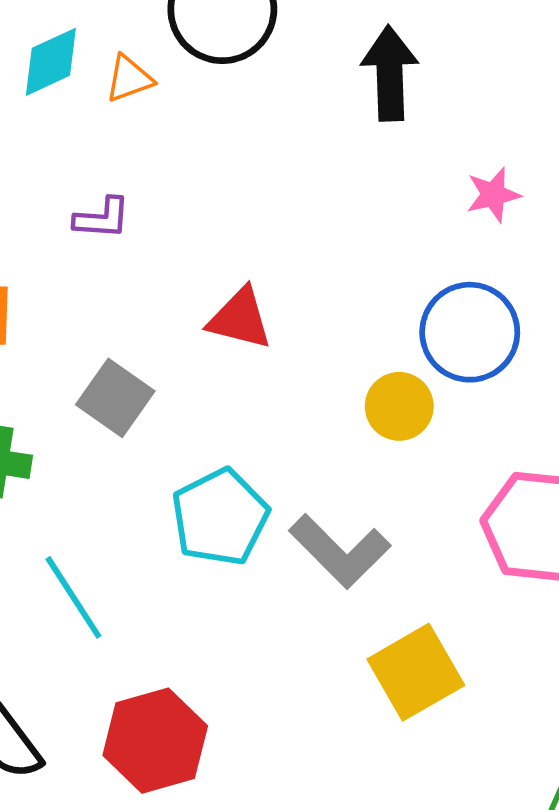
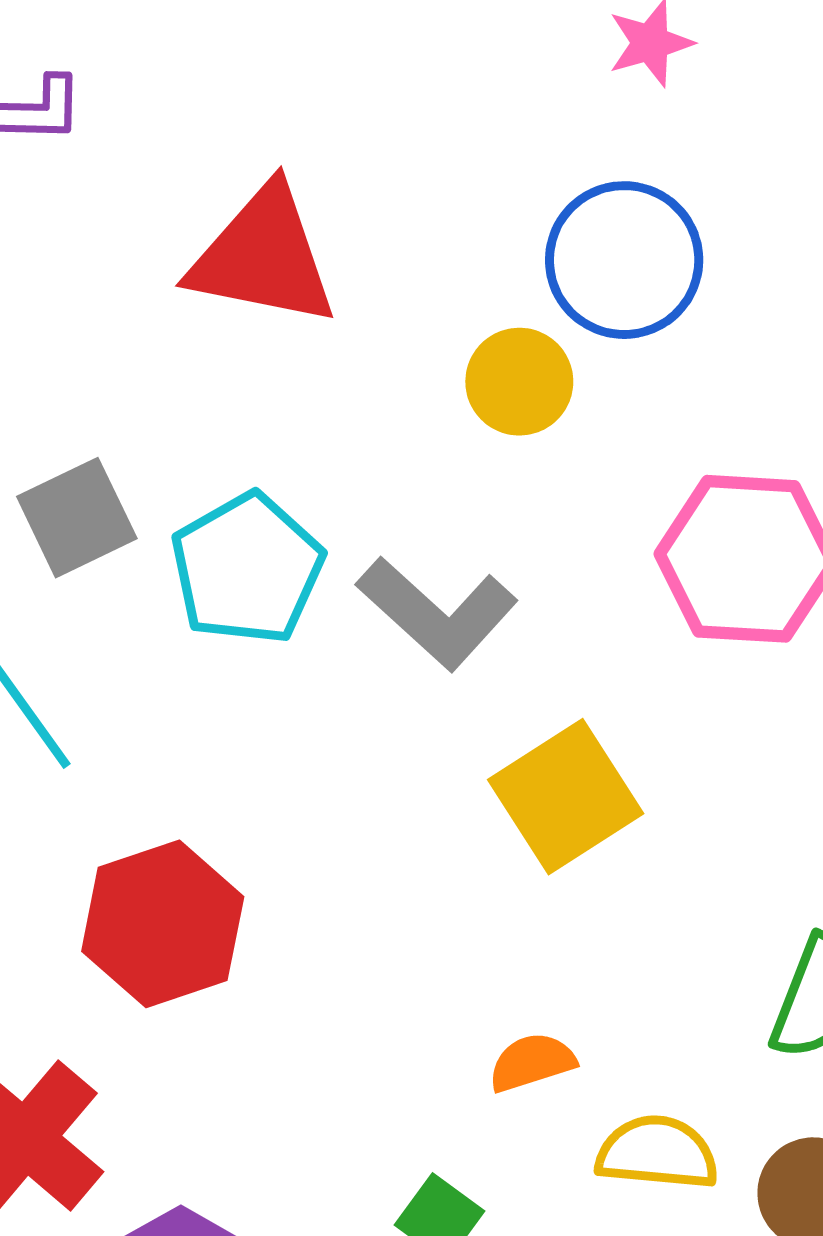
red triangle: (240, 319) -> (263, 256), size x1.5
gray square: (115, 398) -> (77, 518), moved, turned 32

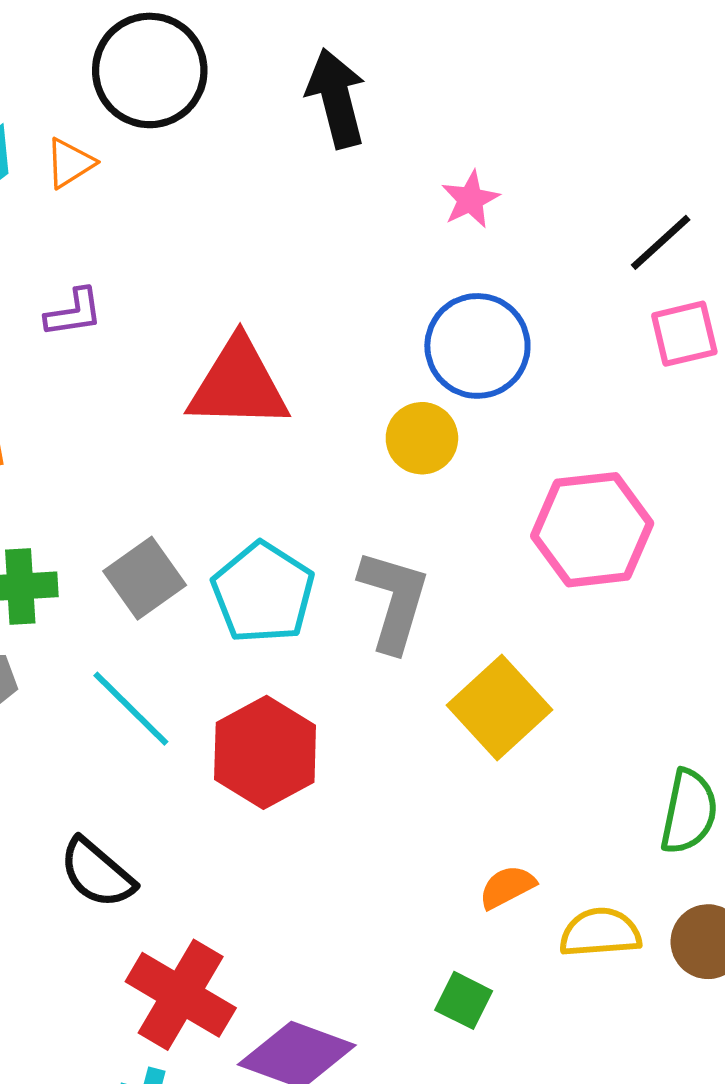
gray L-shape: (437, 613) -> (394, 600), turned -106
red hexagon: (163, 924) -> (265, 752), moved

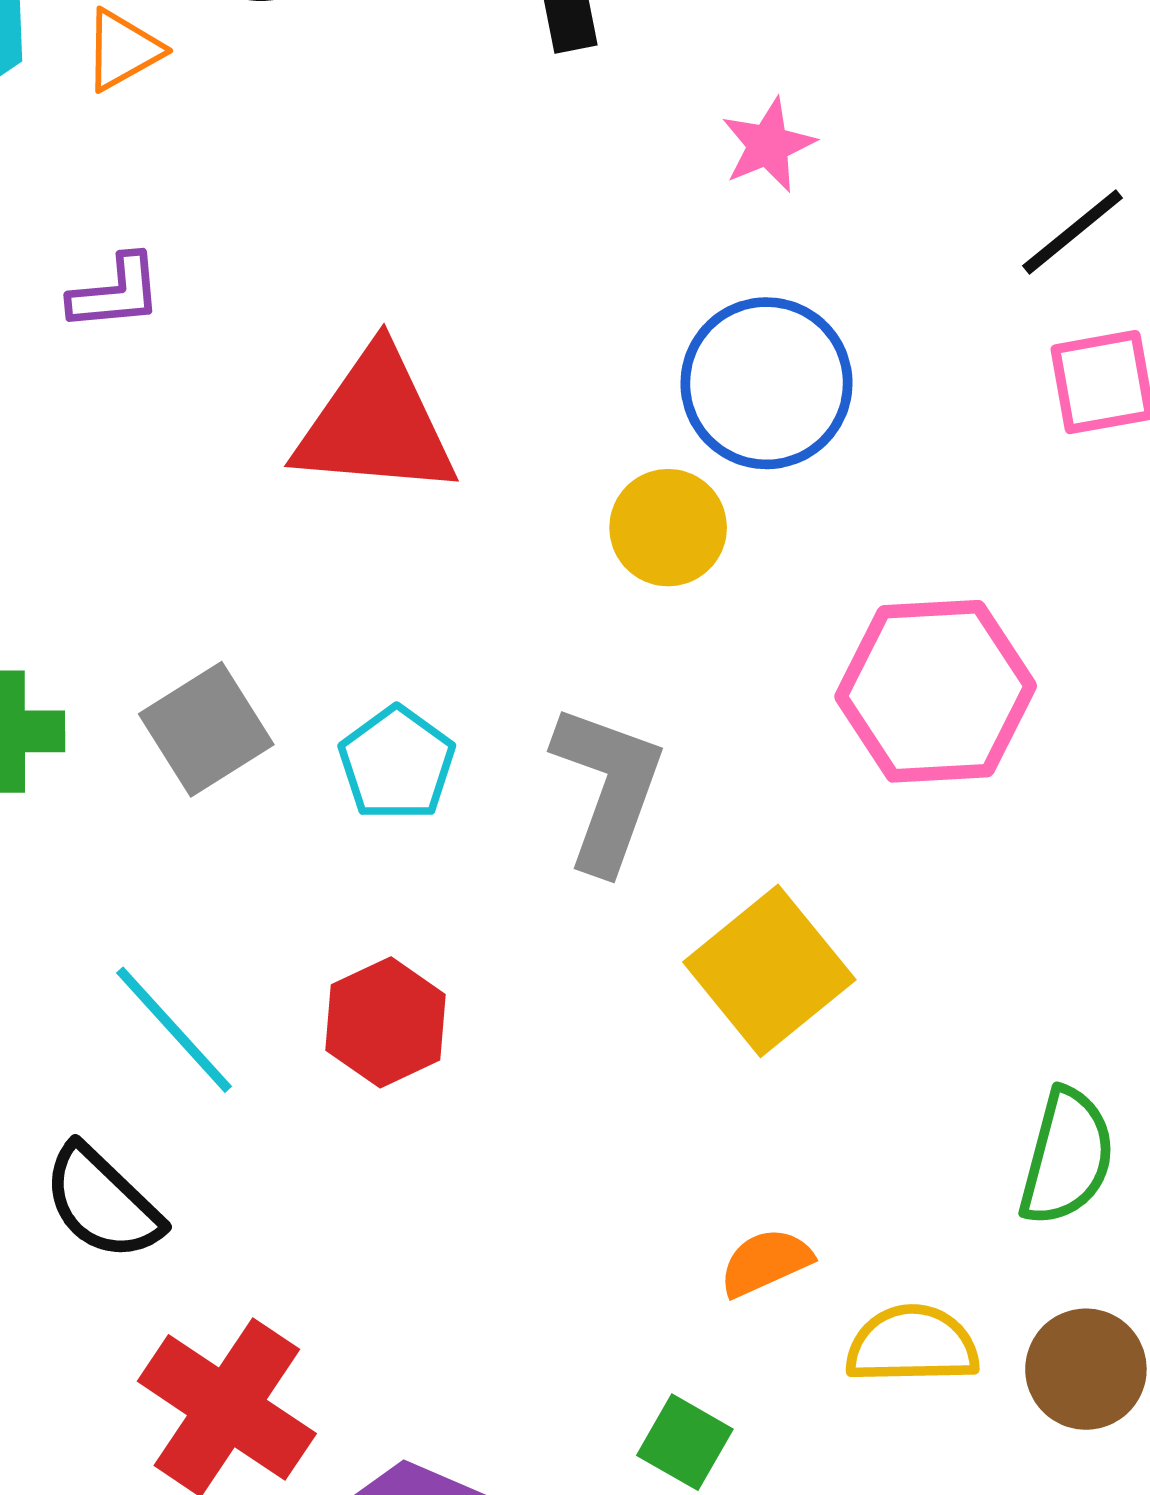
cyan pentagon: (263, 593) -> (397, 764), size x0.7
cyan line: (131, 709) -> (174, 1030), moved
red hexagon: (265, 752) -> (386, 1022), size x0.7

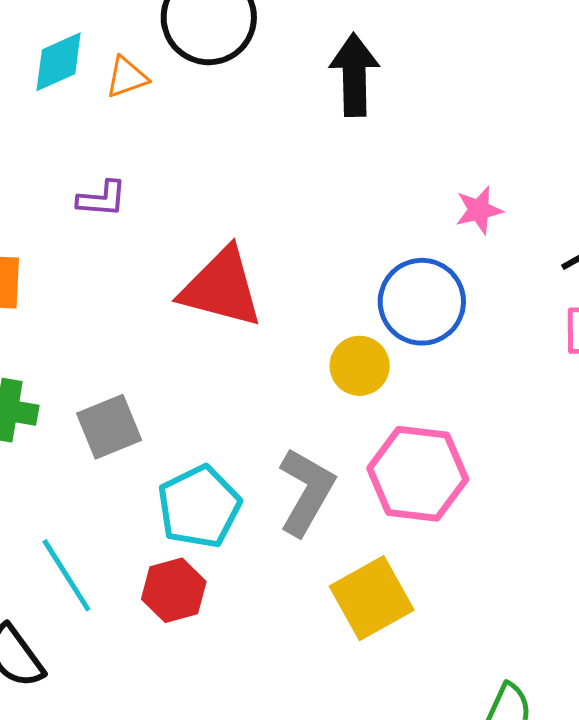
pink star: (768, 145) -> (479, 210), moved
pink hexagon: (936, 691) -> (418, 474), moved
cyan pentagon: (397, 764) -> (199, 507), moved, size x1.4

